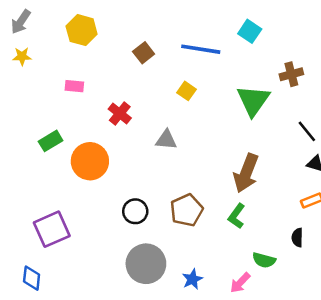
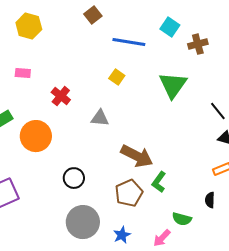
brown square: (144, 53) -> (93, 15), moved
brown cross: (291, 74) -> (198, 44), moved
brown arrow: (246, 173) -> (137, 156), moved, turned -84
brown pentagon: (186, 210) -> (129, 193), moved

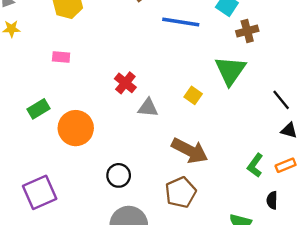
brown cross: (198, 44) -> (247, 31), moved
yellow square: (117, 77) -> (193, 95), moved
red cross: (61, 96) -> (125, 83), moved
green L-shape: (159, 182) -> (255, 165), moved

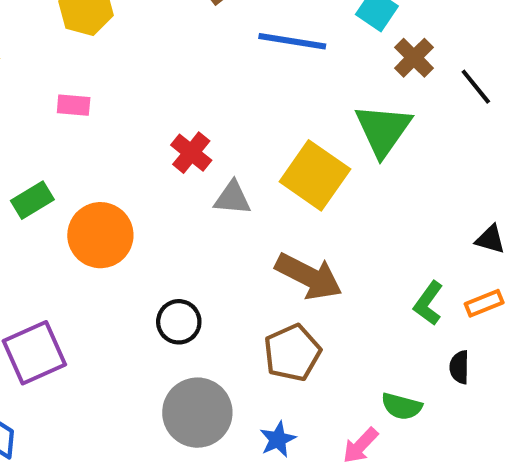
brown cross: (247, 31) -> (414, 58), turned -30
yellow square: (193, 95) -> (315, 175), size x2.0
black line: (281, 100) -> (476, 87), moved

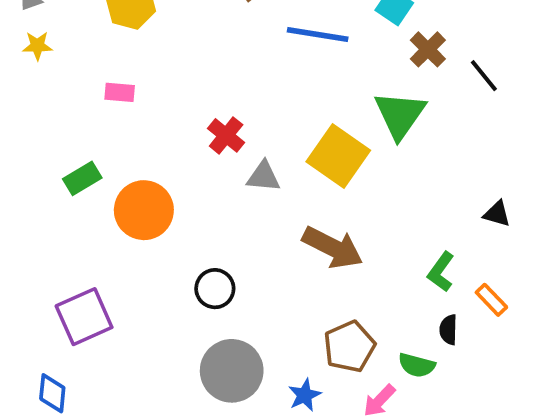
orange rectangle: (484, 303) -> (491, 300), moved, turned 68
brown pentagon: (292, 353) -> (349, 347), moved
black semicircle: (459, 367) -> (448, 330), moved

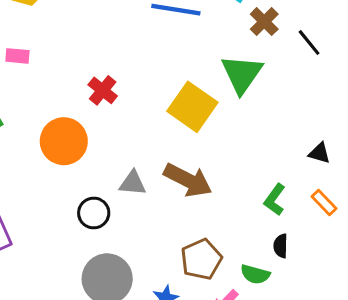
gray triangle: (263, 176) -> (133, 183), moved
orange circle: (144, 210) -> (64, 141), moved
orange rectangle: (491, 300) -> (324, 203), moved

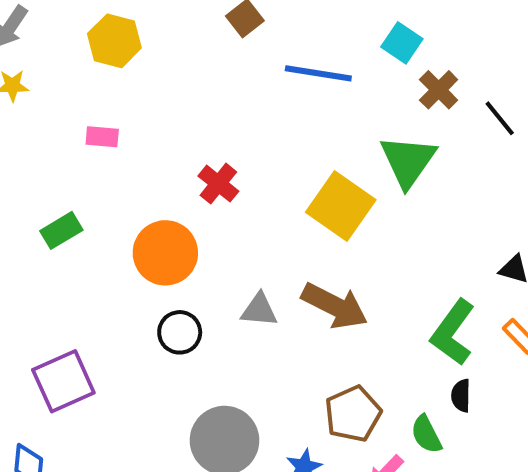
green L-shape: (275, 200) -> (453, 332), size x1.5
black circle: (94, 213) -> (180, 332), moved
green semicircle: (255, 274) -> (426, 434), turned 48

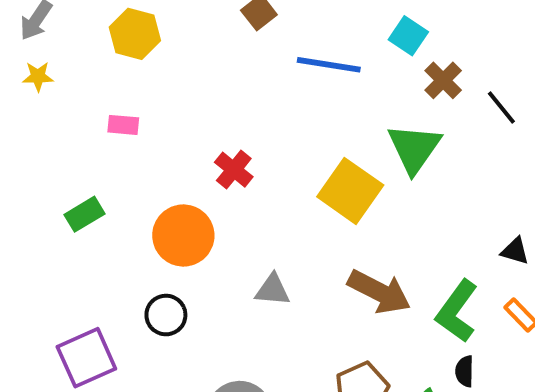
brown arrow: (335, 306) -> (379, 292), moved
black circle: (180, 332) -> (166, 315), moved

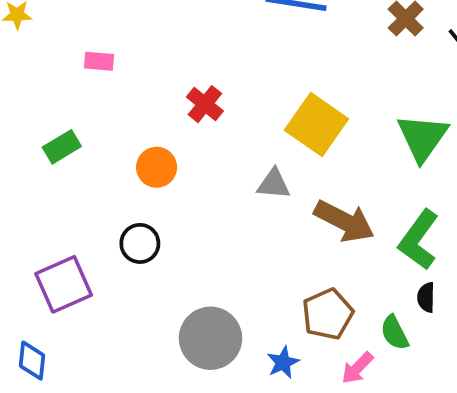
green triangle: (414, 148) -> (422, 137), moved
orange circle: (183, 236) -> (157, 167), size x0.7
gray triangle: (273, 290) -> (274, 184), moved

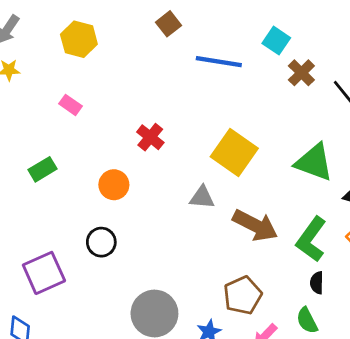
pink rectangle: (99, 61) -> (70, 105), turned 30
green triangle: (422, 137) -> (314, 162), turned -45
green semicircle: (395, 333) -> (307, 320), moved

